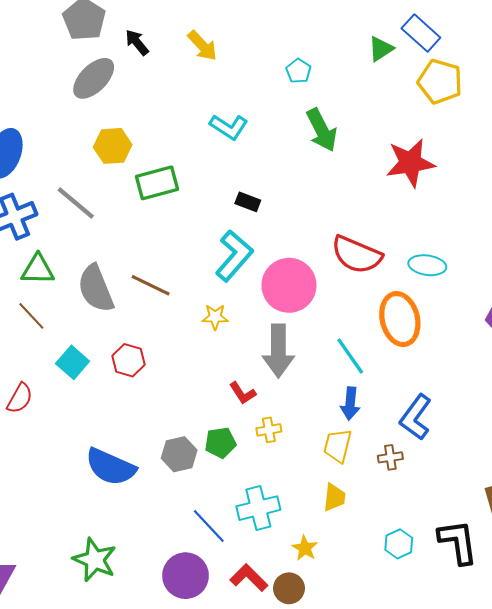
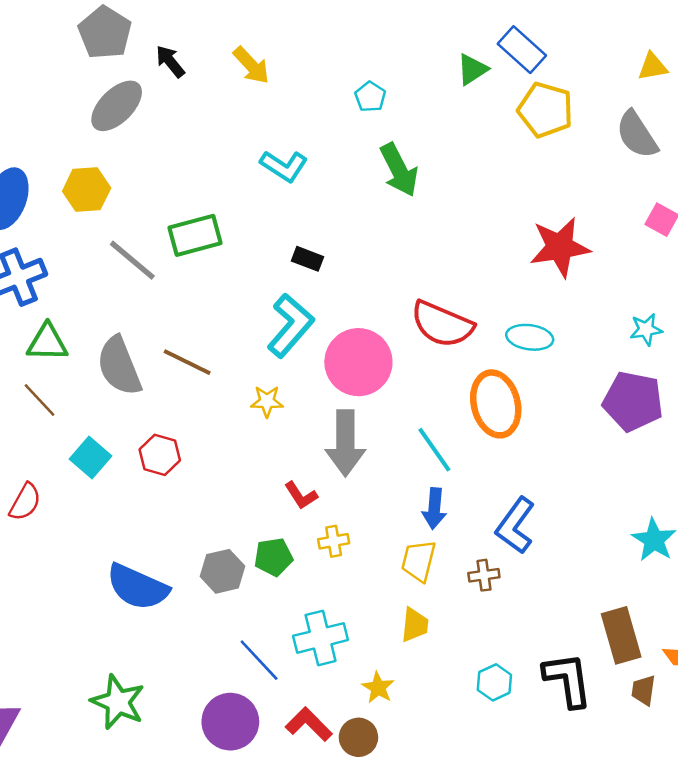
yellow hexagon: (113, 146) -> (87, 190), moved
red star: (410, 163) -> (560, 247), moved
gray line: (76, 203) -> (132, 260), moved

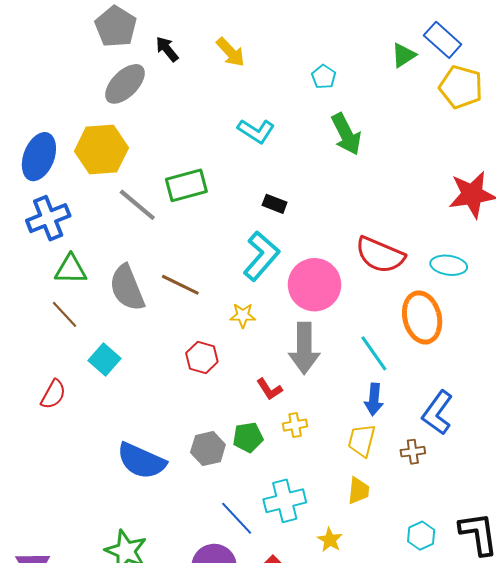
yellow hexagon: (87, 190) -> (101, 149), size x1.4
red hexagon: (160, 455) -> (202, 357), moved

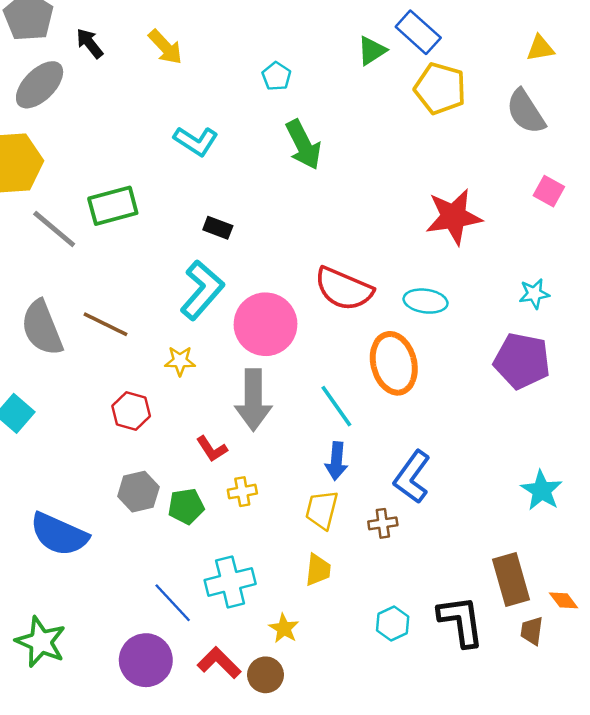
gray hexagon: (208, 449) -> (138, 492), moved

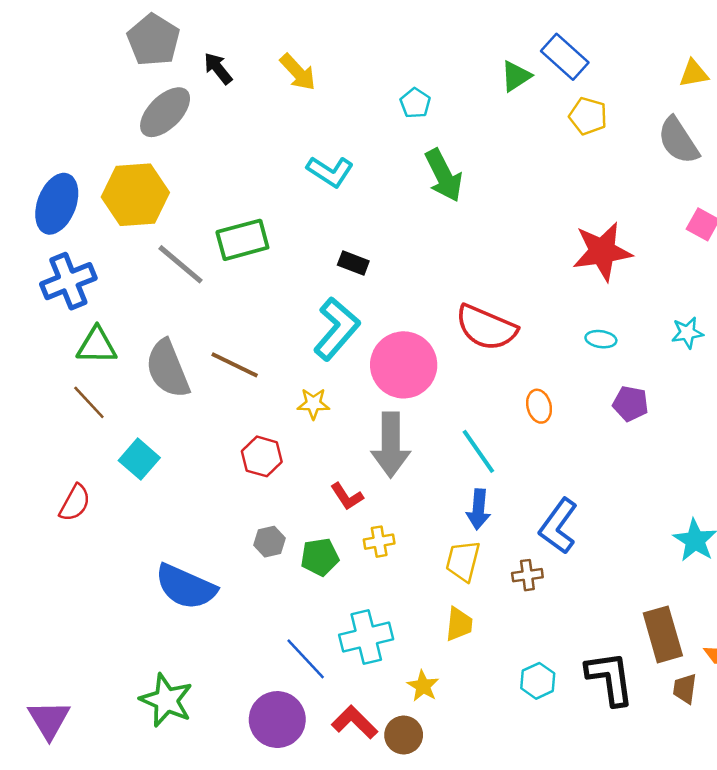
yellow pentagon: (440, 89) -> (588, 116), size x0.7
cyan ellipse: (426, 301) -> (601, 339), moved, size x0.7
purple pentagon: (522, 361) -> (631, 404), moved, size x0.6
orange ellipse: (394, 363) -> (539, 406), size x0.5
gray hexagon: (138, 492) -> (270, 542), size x0.7

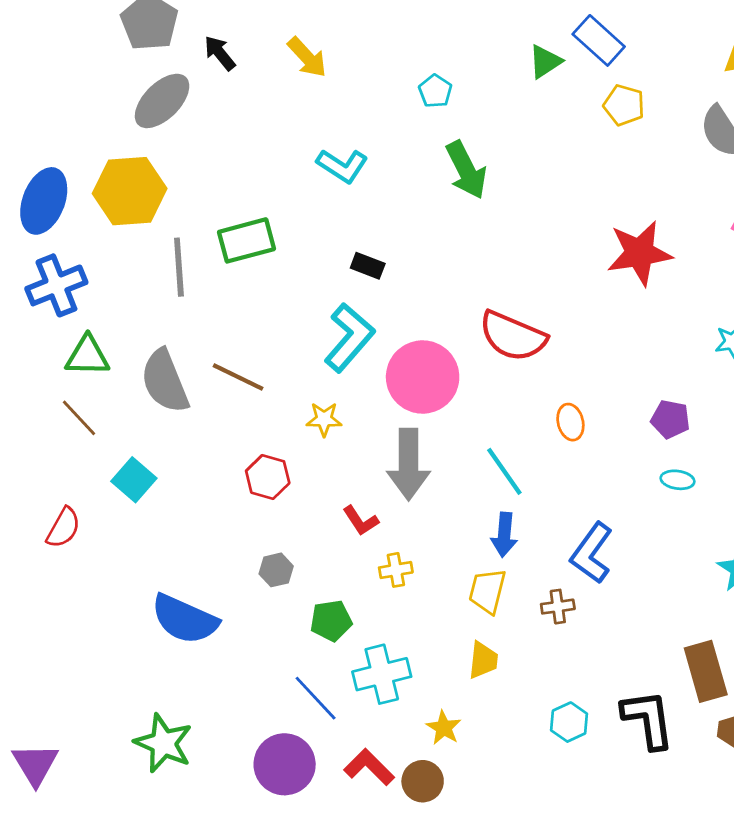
gray line: (181, 264) -> (179, 267), turned 46
cyan ellipse: (601, 339) -> (678, 480), moved
green pentagon: (320, 557) -> (331, 621), moved

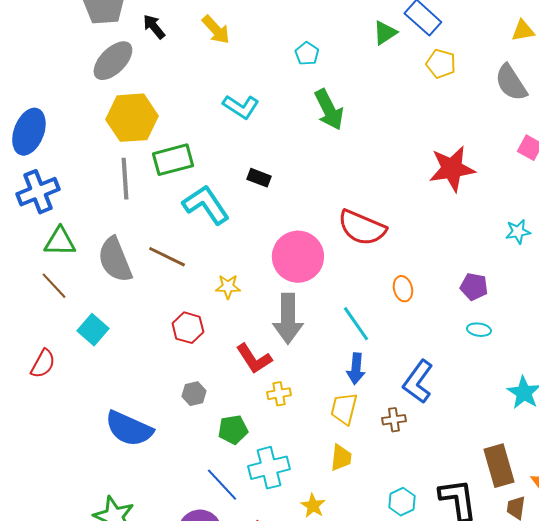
yellow hexagon: (130, 191) -> (132, 118), moved
cyan L-shape: (349, 338) -> (206, 205), moved, turned -75
red L-shape: (361, 521) -> (254, 359), size x1.4

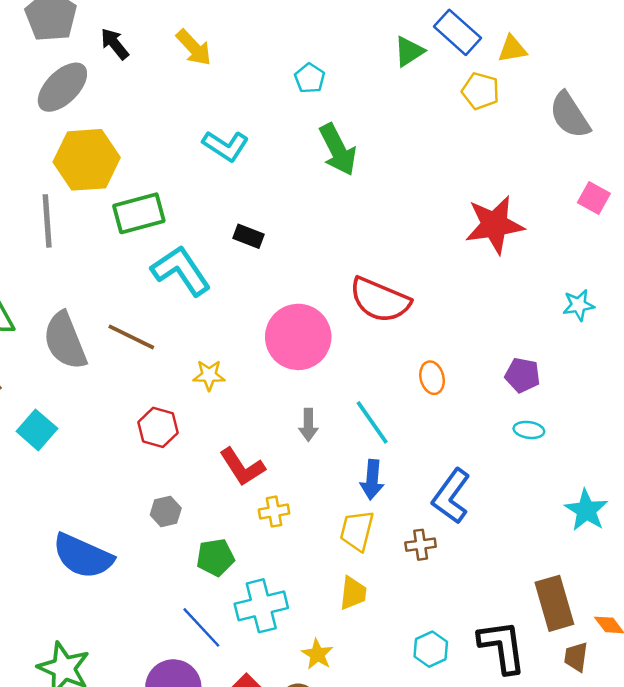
yellow triangle: (523, 31) -> (512, 49), moved
gray line: (125, 179) -> (47, 221), moved
gray arrow: (288, 319) -> (308, 425), moved, size x0.5

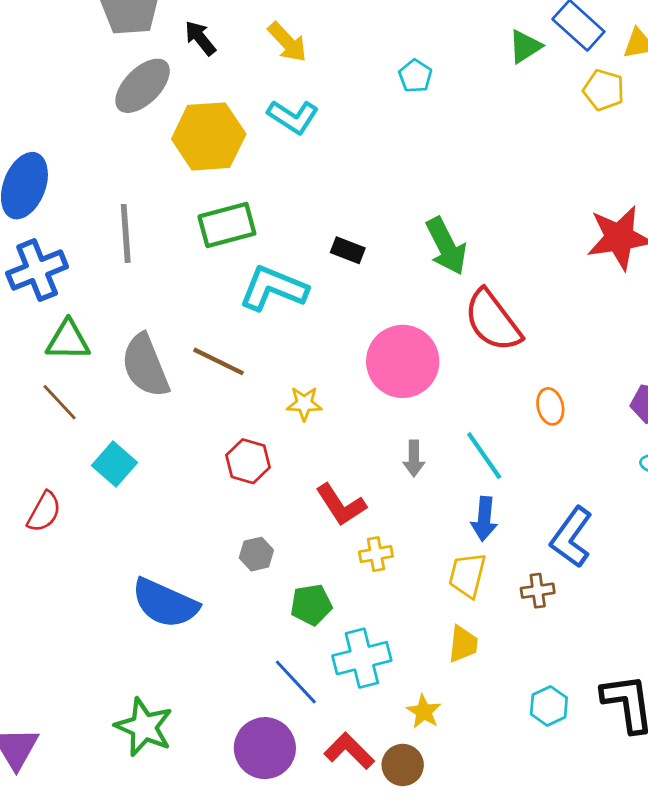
cyan L-shape: (226, 146) -> (293, 117), moved
green arrow: (338, 150) -> (446, 246), moved
yellow hexagon: (87, 160) -> (209, 136), moved
cyan L-shape: (181, 271) -> (273, 288), turned -34
red semicircle: (380, 300) -> (493, 321), turned 30

